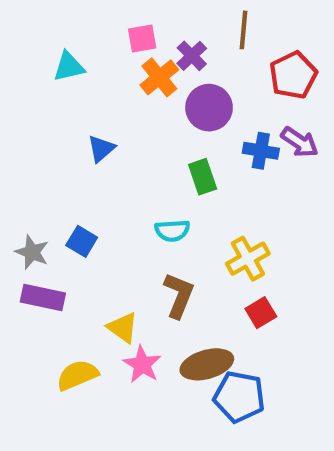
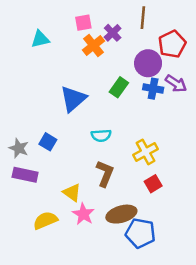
purple circle: (209, 108) -> (148, 63), moved
blue triangle: (101, 149) -> (73, 99), moved, size x1.6
green rectangle: (203, 177) -> (119, 87), moved, turned 54

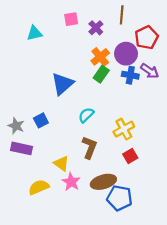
orange cross: (94, 45) -> (100, 57), moved
cyan semicircle: (101, 135) -> (86, 115), turned 140
blue square: (48, 142) -> (41, 120), turned 32

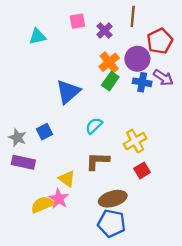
brown L-shape: (89, 147) -> (97, 161), turned -110
pink star: (71, 182) -> (59, 199), moved
blue pentagon: (120, 198) -> (112, 223), moved

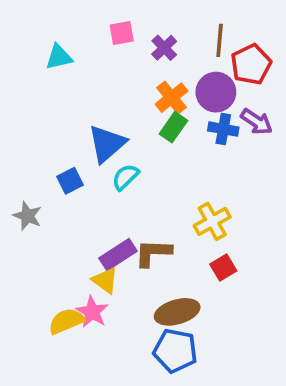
brown line: (133, 16) -> (220, 40), moved
cyan semicircle: (94, 126) -> (125, 177), moved
blue square: (45, 132) -> (70, 181), moved
purple rectangle: (23, 162) -> (118, 255), moved, turned -45

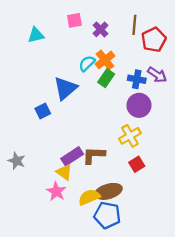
purple circle: (216, 92) -> (139, 105), moved
cyan semicircle: (125, 177) -> (87, 63), moved
gray star: (28, 216) -> (17, 161), moved
yellow semicircle: (66, 321) -> (89, 197), moved

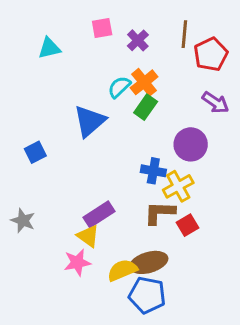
blue cross: (137, 79) -> (153, 171), moved
blue square: (43, 111) -> (35, 152), moved
brown L-shape: (94, 155) -> (160, 213), moved
pink star: (56, 191) -> (77, 262), turned 30

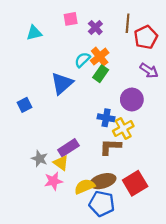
gray star: (23, 221) -> (39, 159), moved
red square: (188, 225) -> (135, 183), moved, size x1.6

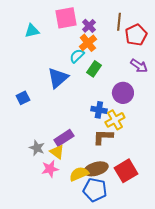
pink square: (71, 19) -> (66, 18), size x1.6
orange cross: (100, 57) -> (88, 43), moved

